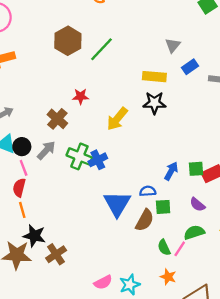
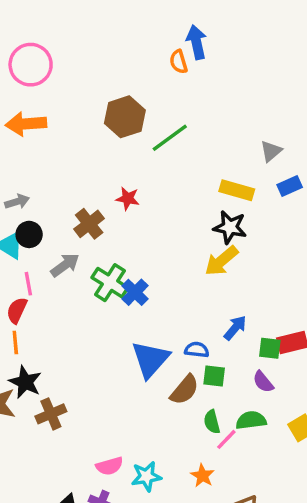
yellow arrow: (117, 119) -> (221, 261), moved
black circle: (22, 147) -> (29, 234), moved
blue cross: (98, 160) -> (135, 292), turned -30
green square: (196, 169) -> (270, 348), moved
green semicircle: (164, 247) -> (212, 422), moved

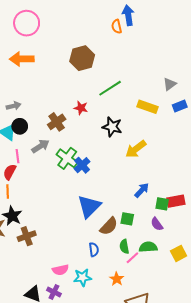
green line: (170, 138) -> (110, 88), moved
black star: (230, 227) -> (112, 127), moved
blue semicircle: (197, 350) -> (94, 250), moved, turned 72

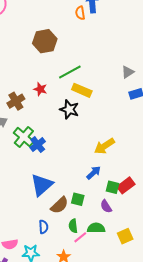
yellow rectangle: (148, 107) -> (82, 90), moved
yellow arrow: (136, 149) -> (104, 146), moved
red rectangle: (176, 201) -> (126, 185), turned -30

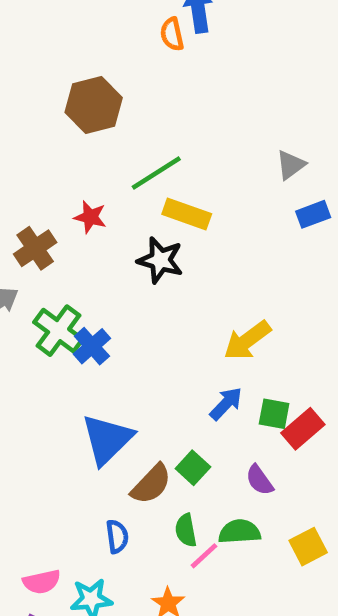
green square: (112, 187) -> (274, 414), moved
green square: (78, 199) -> (193, 468), turned 32

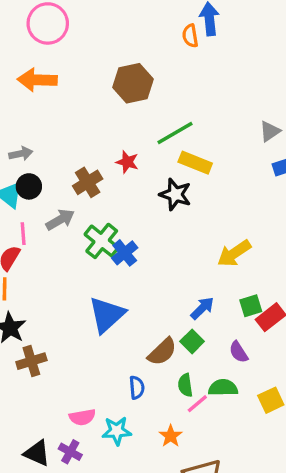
blue arrow: (226, 404) -> (202, 308), moved
green square: (274, 414) -> (251, 306), turned -30
blue triangle: (107, 439) -> (107, 315), moved

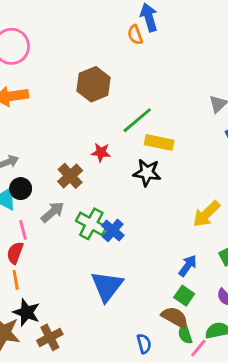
brown semicircle: (162, 352) -> (175, 317), moved, turned -96

